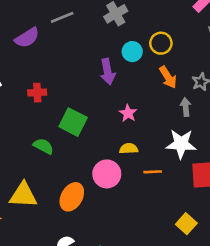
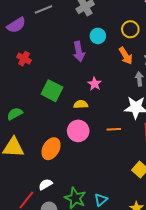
yellow circle: (161, 43) -> (130, 29), moved
red cross: (37, 93) -> (24, 59), moved, turned 32
green semicircle: (43, 146) -> (15, 114), moved, turned -56
yellow semicircle: (129, 149) -> (81, 104), moved

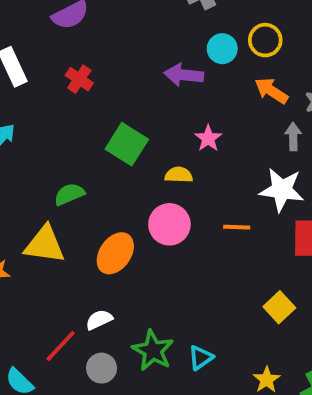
yellow circle: (130, 29) -> (265, 40), moved
purple arrow: (79, 52) -> (184, 75), turned 102
orange arrow: (126, 56) -> (271, 91), turned 150
green semicircle: (15, 114) -> (69, 194), moved

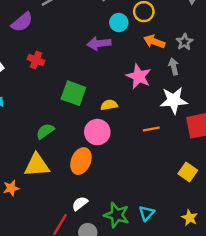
pink star: (208, 138) -> (139, 76), moved, size x1.5
pink circle: (169, 224) -> (97, 132), moved

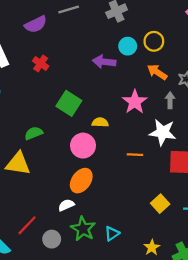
orange ellipse: (81, 161) -> (81, 181), moved
white semicircle: (80, 203) -> (66, 205), moved

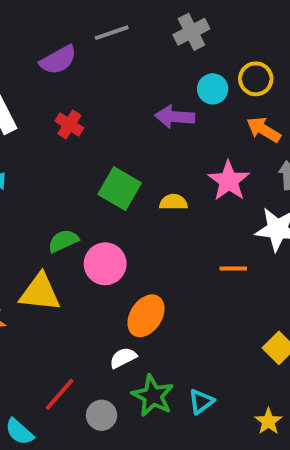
yellow semicircle: (100, 122) -> (173, 202), moved
pink circle: (83, 146) -> (105, 264), moved

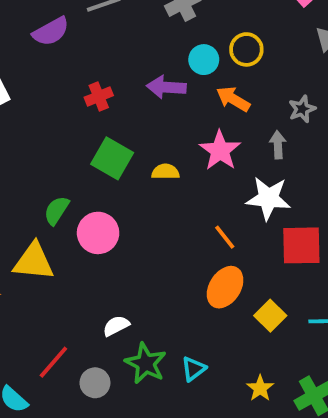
red cross: (69, 124) -> (99, 96), moved, turned 36
orange arrow: (264, 130) -> (233, 99), moved
green semicircle: (63, 241) -> (56, 210), turned -32
orange line: (233, 268) -> (225, 237), turned 52
orange ellipse: (146, 316) -> (225, 287), moved

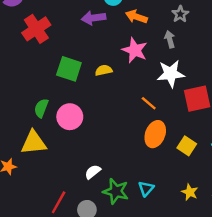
red cross: (99, 96) -> (36, 29), moved, size x1.6

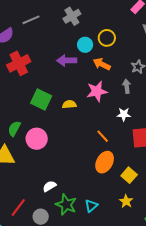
pink star: (135, 50) -> (97, 91), turned 30
white star: (171, 74) -> (124, 114), size x0.6
yellow star: (190, 192) -> (126, 201), moved

